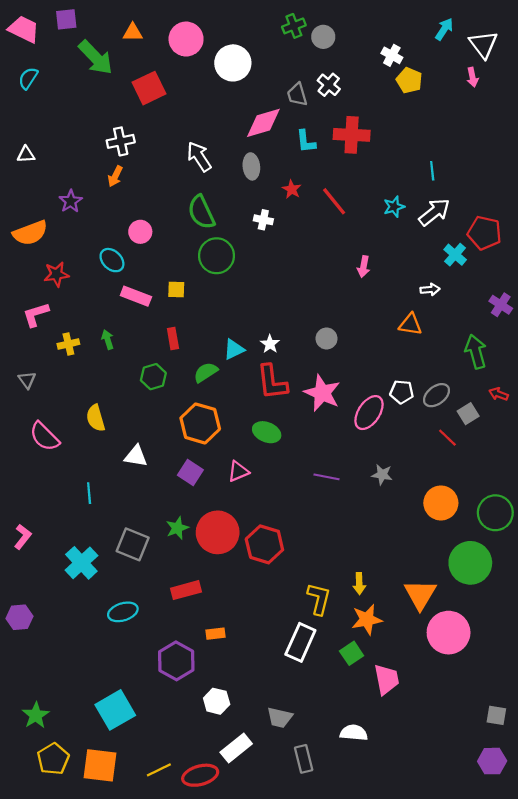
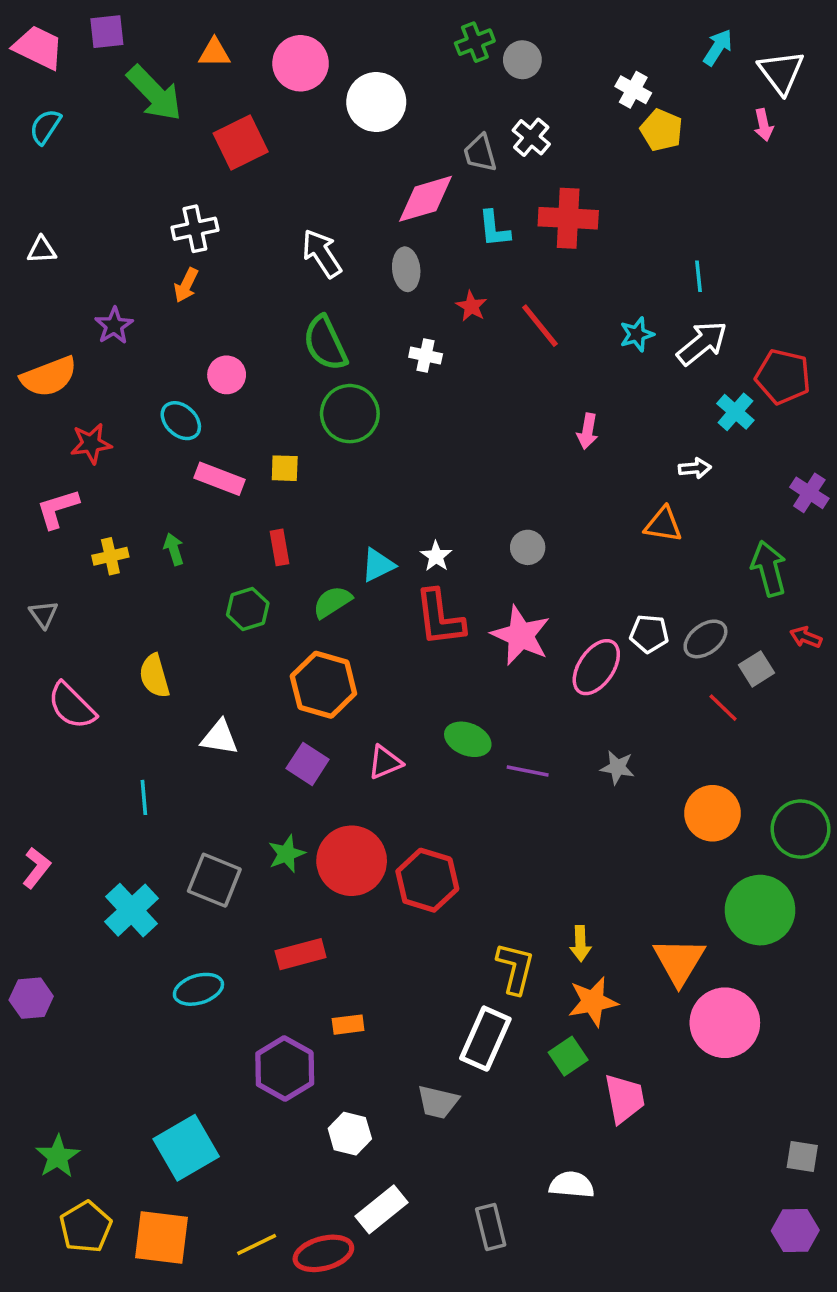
green ellipse: (267, 432) -> (468, 739), moved
gray trapezoid: (280, 718) -> (438, 1102), moved

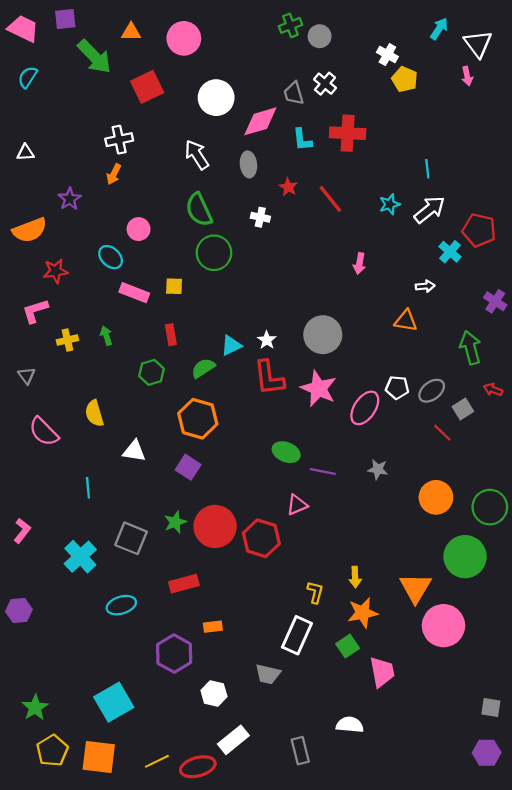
white circle: (376, 102) -> (216, 98), moved
gray circle: (528, 547) -> (323, 335), size x1.8
pink triangle: (385, 762) -> (297, 505), moved
yellow L-shape: (515, 968) -> (315, 592), size x0.7

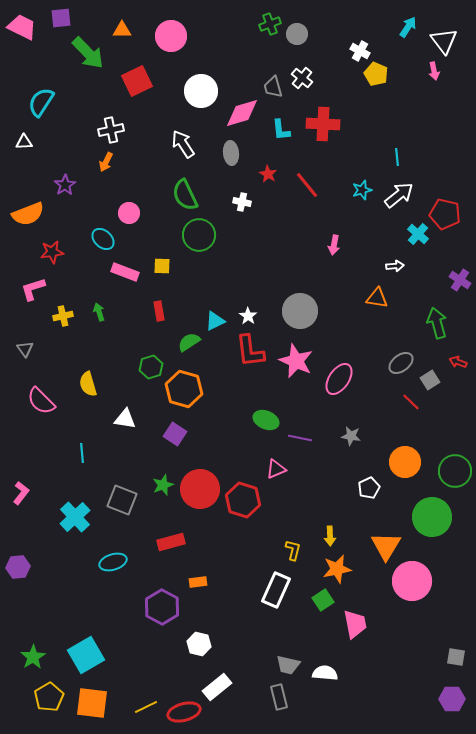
cyan semicircle: (28, 77) -> (41, 102), moved, size x1.4
green hexagon: (151, 372) -> (151, 367), moved
white pentagon: (397, 387) -> (369, 488), moved, turned -30
gray trapezoid: (268, 674) -> (288, 665), moved
cyan square: (114, 702) -> (86, 655), moved

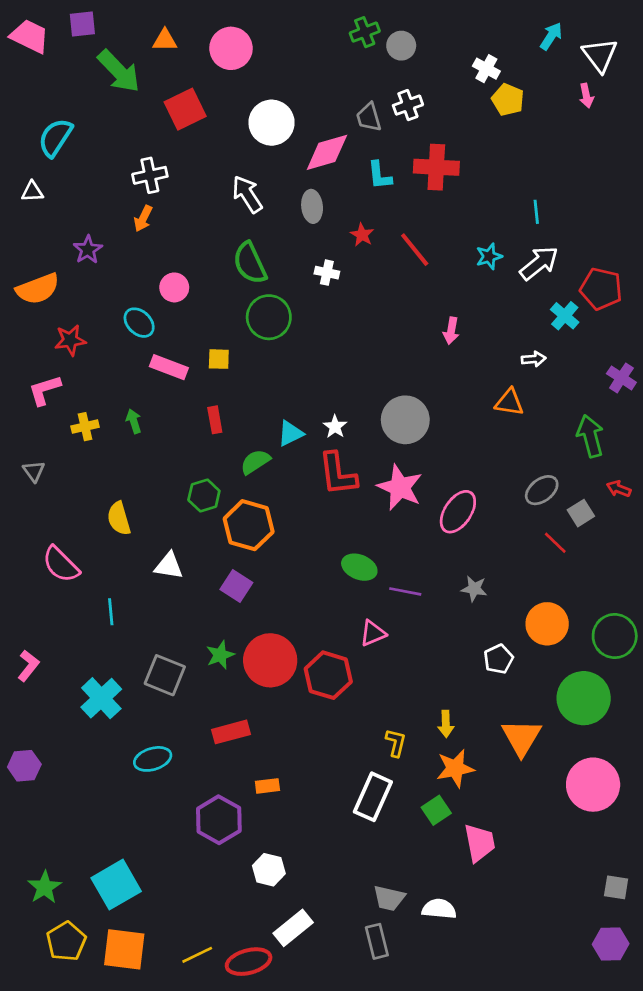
white cross: (302, 78) -> (408, 105), turned 30
pink semicircle: (41, 401) -> (61, 564), moved
pink circle: (412, 581) -> (593, 785), moved

